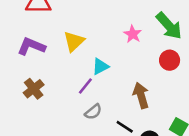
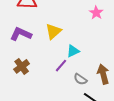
pink star: (133, 34) -> (96, 13), moved
gray semicircle: (93, 112) -> (80, 79), moved, turned 72

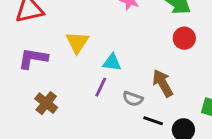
cyan triangle: (73, 51) -> (112, 62), turned 48

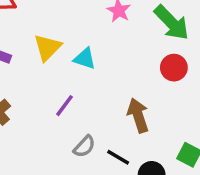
cyan triangle: (112, 62) -> (85, 59), moved
gray semicircle: (133, 99) -> (84, 147), moved, turned -78

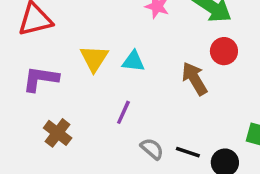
brown arrow: (138, 115) -> (194, 79), moved
gray semicircle: (84, 147) -> (152, 149), turned -80

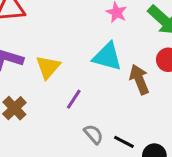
yellow triangle: (94, 58) -> (48, 67), moved
cyan triangle: (133, 61) -> (107, 57), moved, size x1.5

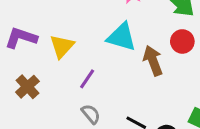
gray semicircle: (94, 134) -> (91, 114), moved

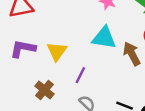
brown cross: (27, 87) -> (44, 90), moved

